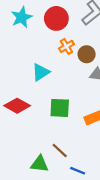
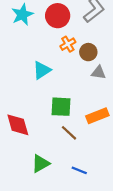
red diamond: (17, 106) -> (18, 125), moved, turned 45
brown line: (60, 151) -> (69, 133), moved
green triangle: (40, 164) -> (41, 164), turned -36

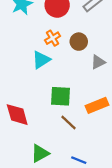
orange cross: (68, 44) -> (53, 38), moved
brown circle: (88, 52) -> (79, 42), moved
gray triangle: (99, 73) -> (98, 62), turned -35

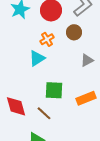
brown circle: (79, 42) -> (74, 32), moved
brown line: (68, 123) -> (44, 113), moved

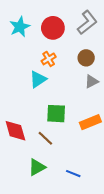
brown circle: (74, 32) -> (86, 58), moved

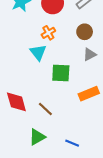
cyan triangle: (38, 79) -> (38, 52), turned -36
green square: (56, 114) -> (61, 73), moved

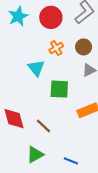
orange cross: (48, 33) -> (56, 48), moved

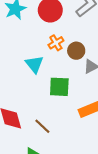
brown circle: (84, 47) -> (76, 51), moved

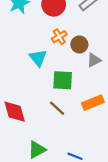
brown line: (42, 126) -> (57, 108), moved

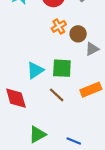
cyan triangle: (38, 58) -> (35, 70), moved, turned 36

